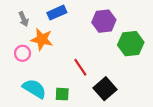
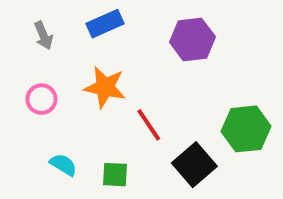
orange star: (42, 39) -> (105, 87), moved
green hexagon: (131, 44) -> (246, 129), moved
cyan semicircle: (34, 89) -> (63, 165), size x0.6

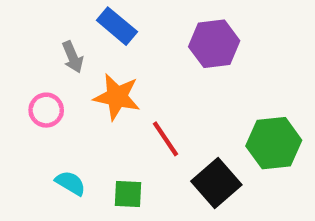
blue rectangle: (105, 24) -> (117, 26), turned 64
gray arrow: (43, 36) -> (73, 57), moved

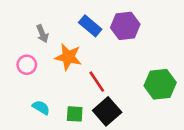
blue rectangle: (117, 26) -> (90, 26), moved
black square: (216, 183) -> (107, 111), moved

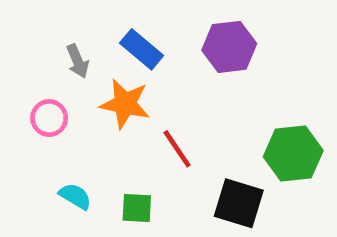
blue rectangle: (90, 26) -> (142, 49), moved
black square: (107, 111) -> (239, 203), moved, turned -32

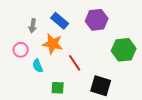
gray arrow: (78, 61) -> (33, 26), turned 32
green hexagon: (293, 154) -> (124, 50), moved
cyan semicircle: (75, 196) -> (38, 66), moved, turned -144

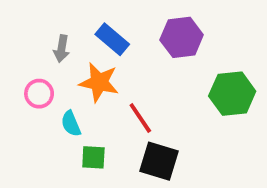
black square: (101, 86) -> (159, 161), moved
green square: (58, 88) -> (93, 157), moved

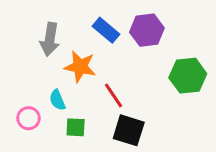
blue rectangle: (112, 39) -> (106, 30), moved
gray arrow: (62, 49) -> (50, 39), size x1.5
pink circle: (39, 94) -> (29, 118), moved

